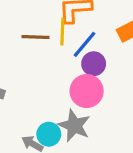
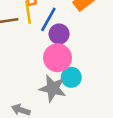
cyan circle: (49, 134) -> (71, 77), moved

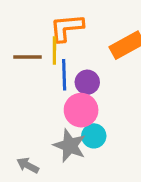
blue line: (48, 19) -> (64, 75), moved, turned -40

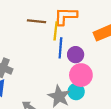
brown line: (27, 57) -> (37, 21), moved
pink circle: (81, 110) -> (81, 75), moved

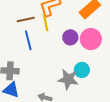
blue line: (60, 48) -> (28, 40), moved
pink circle: (81, 75) -> (91, 39), moved

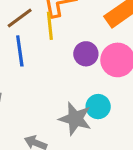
brown line: (26, 20) -> (20, 18), turned -30

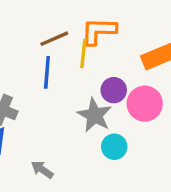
gray star: (75, 119) -> (95, 115), moved

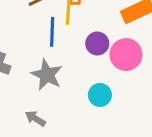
blue line: (47, 72) -> (52, 32), moved
gray star: (95, 115) -> (47, 75), moved

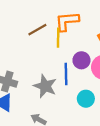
blue line: (52, 32) -> (66, 74), moved

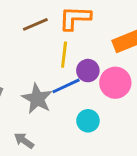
yellow line: (58, 38) -> (64, 55), moved
blue line: (66, 74) -> (66, 86), turned 60

